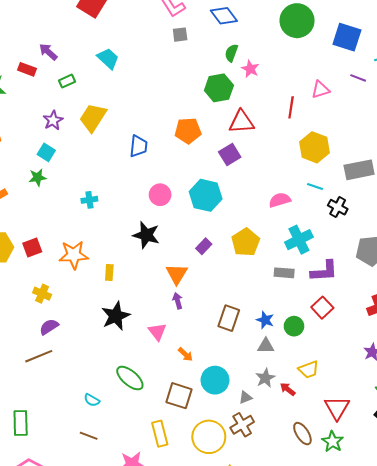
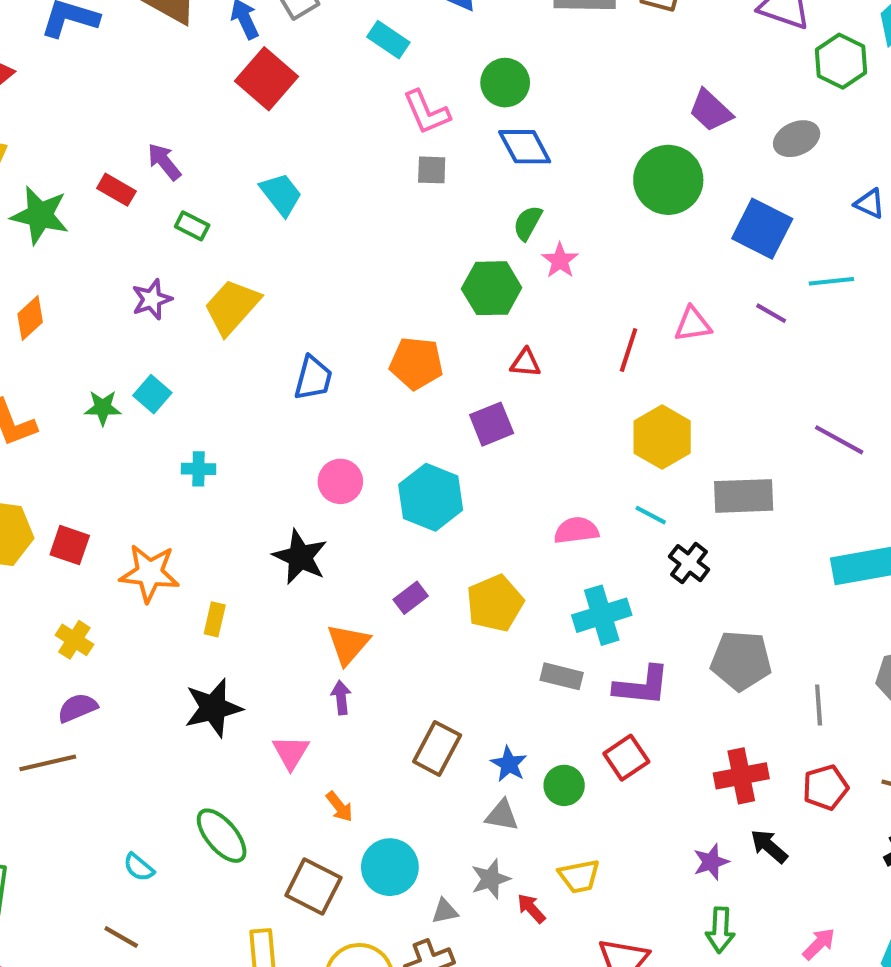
green rectangle: (67, 81) -> (192, 226), turned 42
red triangle: (241, 122) -> (525, 363), size x0.6
cyan square: (46, 152) -> (152, 394), moved
red square: (32, 247) -> (70, 545), turned 30

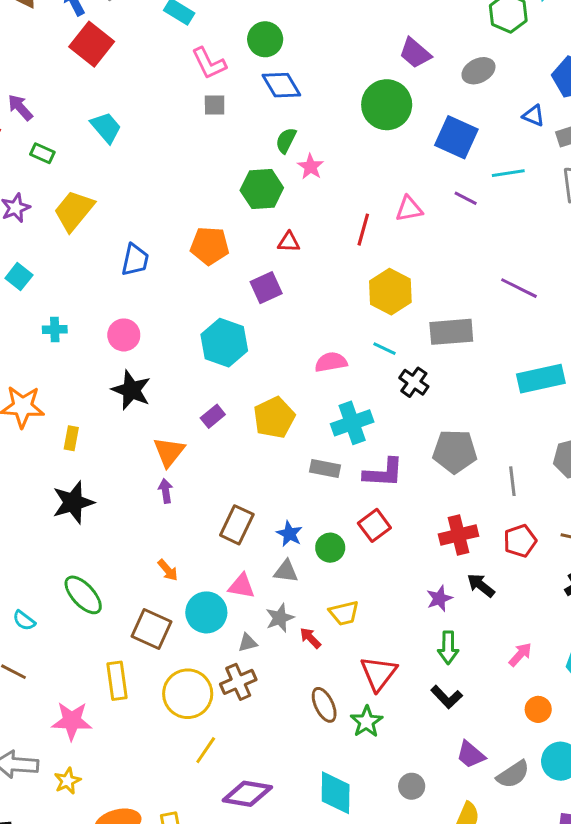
pink circle: (340, 481) -> (124, 335), moved
pink triangle: (291, 752) -> (242, 586), moved, turned -48

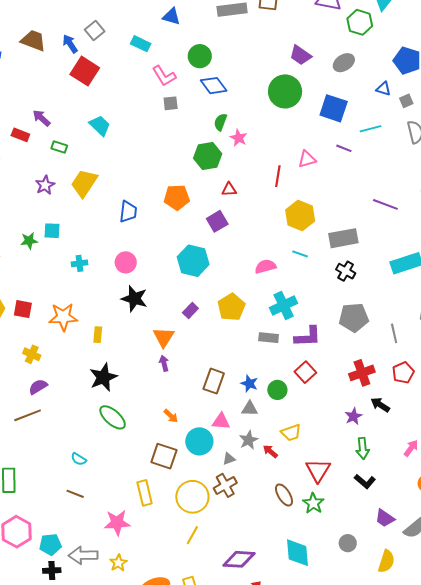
cyan square: (19, 277) -> (52, 231), turned -30
black cross: (414, 382) -> (346, 271), moved
green ellipse: (83, 595) -> (113, 417), moved
yellow line: (206, 750) -> (192, 535), moved

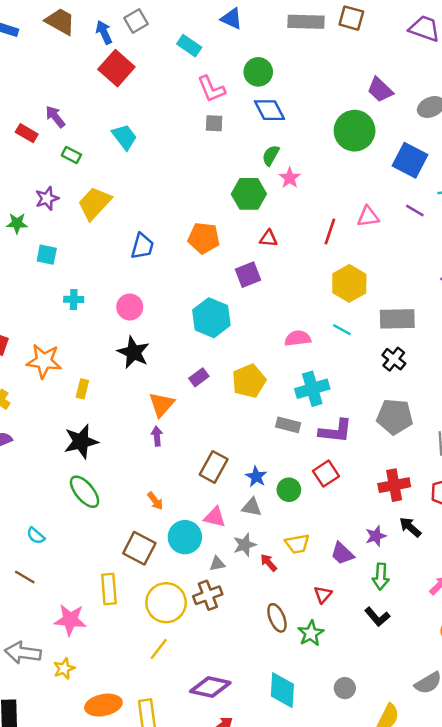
green star: (29, 241) -> (17, 223), moved
red triangle: (318, 470) -> (323, 595), size x0.6
purple trapezoid: (385, 518) -> (342, 553), moved

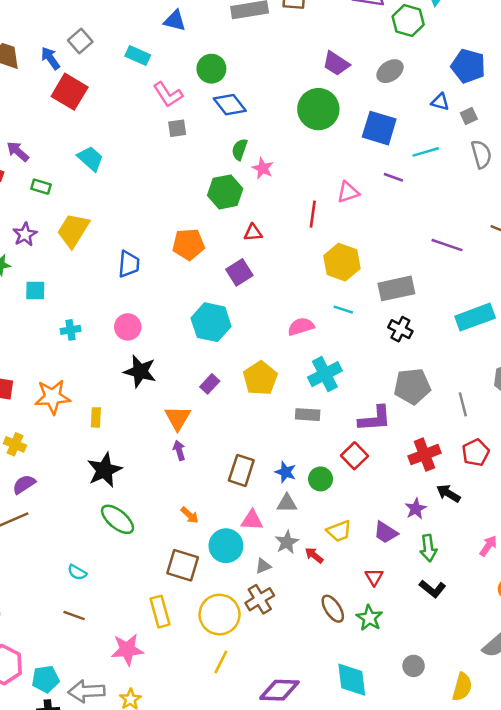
purple L-shape: (336, 431) -> (375, 419), moved

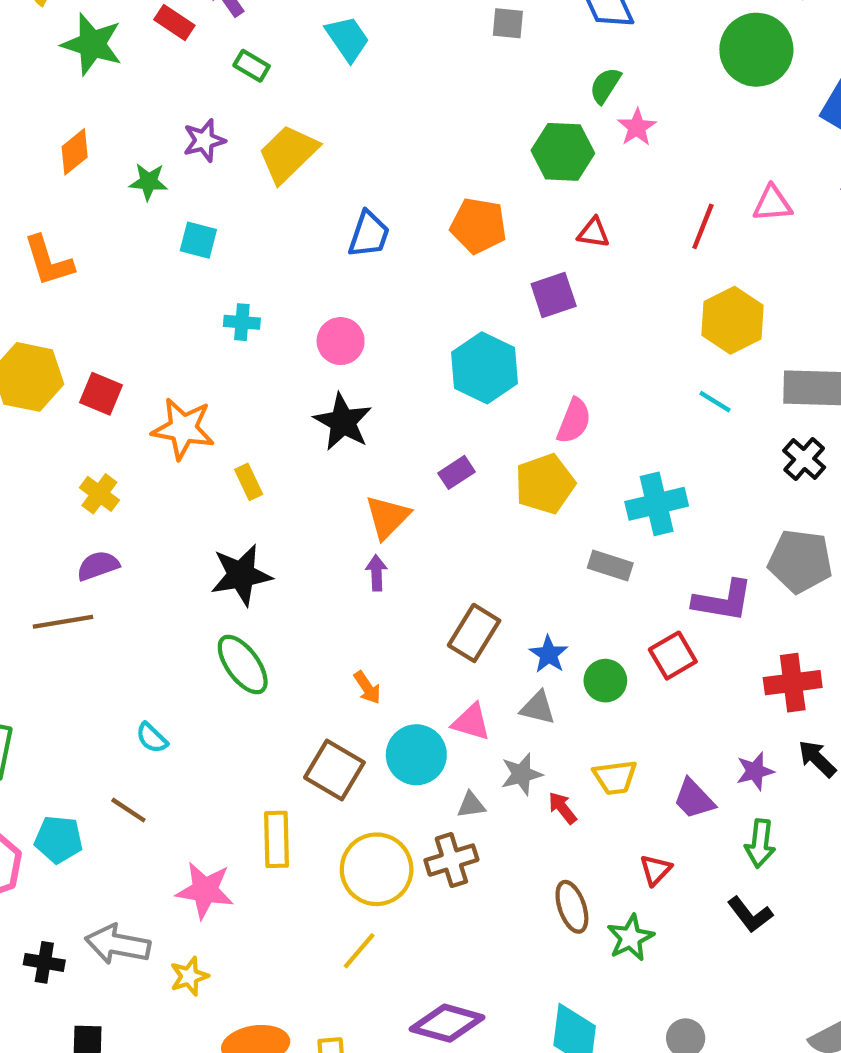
pink semicircle: (301, 327) -> (574, 421), moved, turned 115
yellow rectangle: (96, 417) -> (249, 482), turned -42
cyan pentagon: (45, 679) -> (59, 839), moved

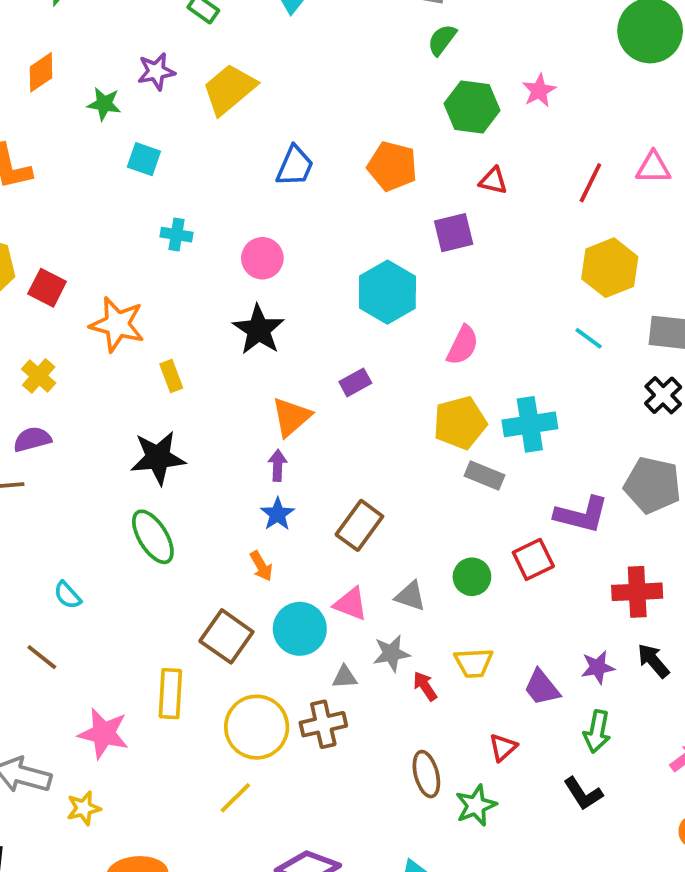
green semicircle: (605, 86) -> (442, 40), moved
yellow pentagon: (545, 484) -> (460, 423), moved
blue star: (549, 654) -> (277, 514), moved

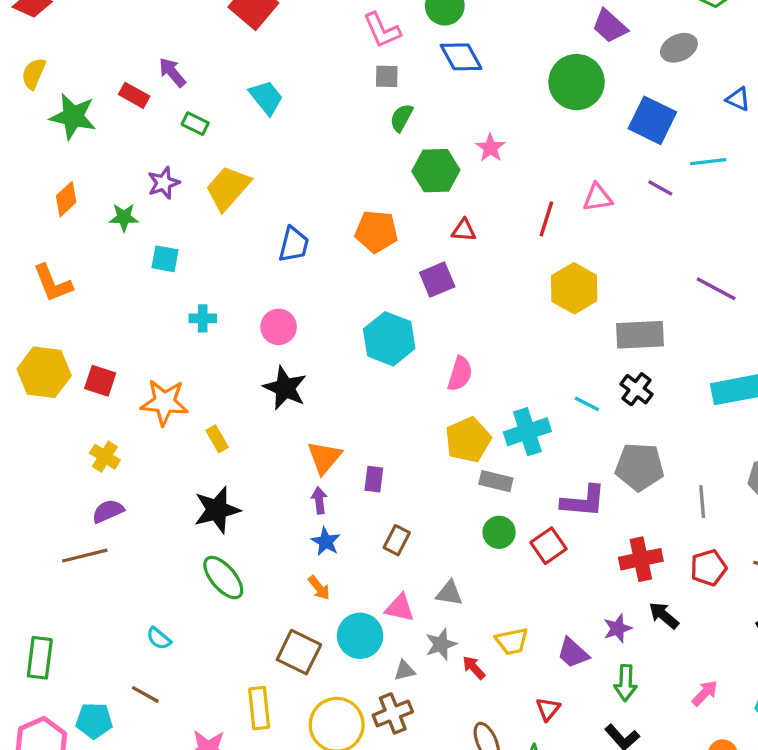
cyan line: (589, 338) -> (587, 404), moved
purple rectangle: (355, 382) -> (374, 479), moved, turned -45
brown rectangle: (359, 525) -> (397, 540), size x0.7
green circle: (472, 577) -> (499, 532), moved

